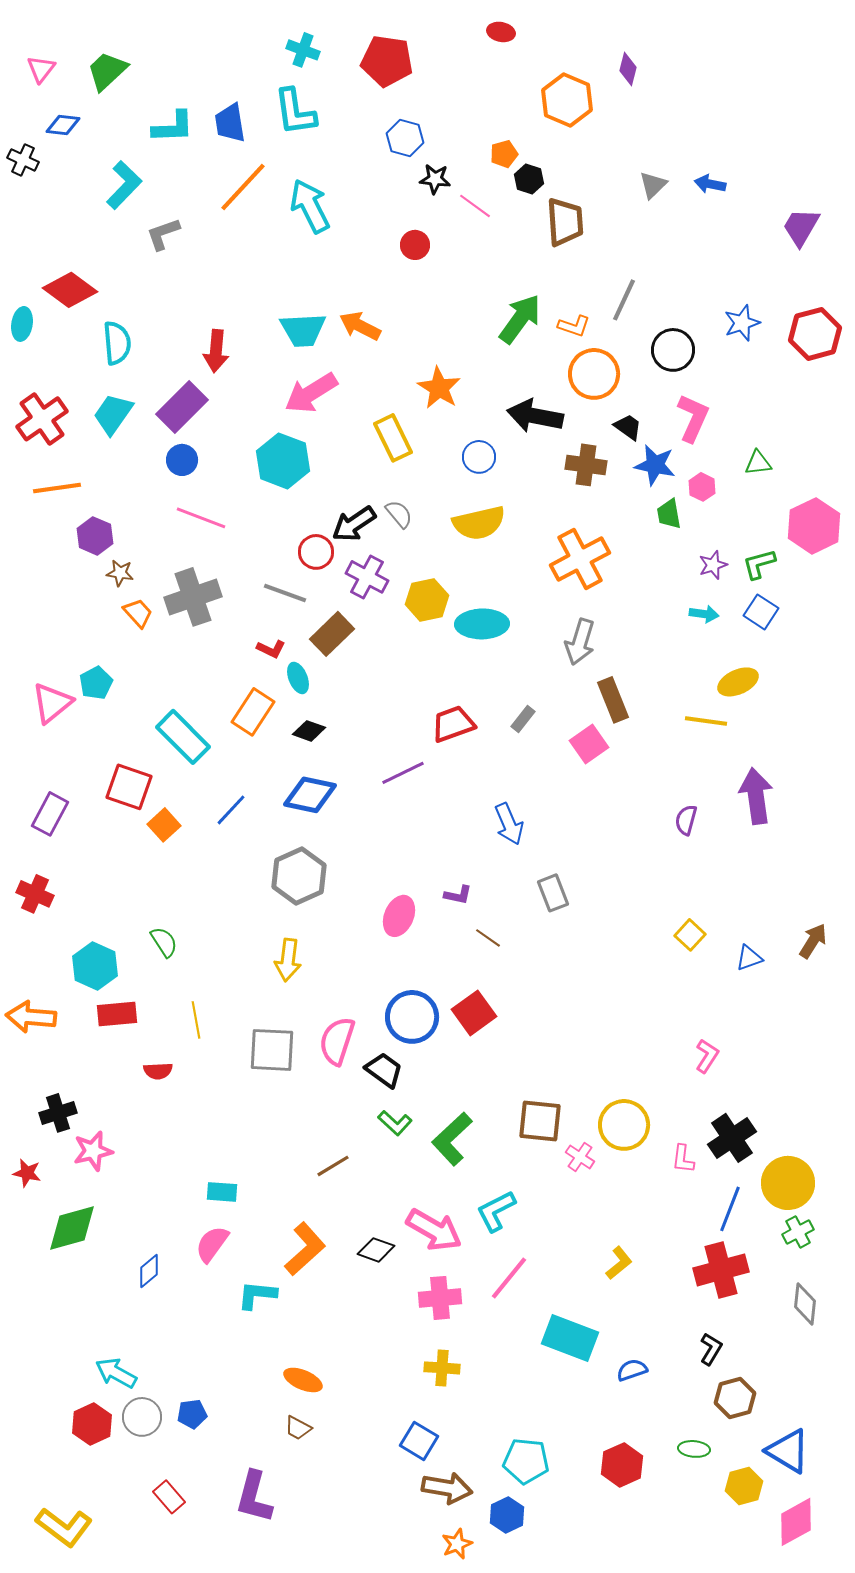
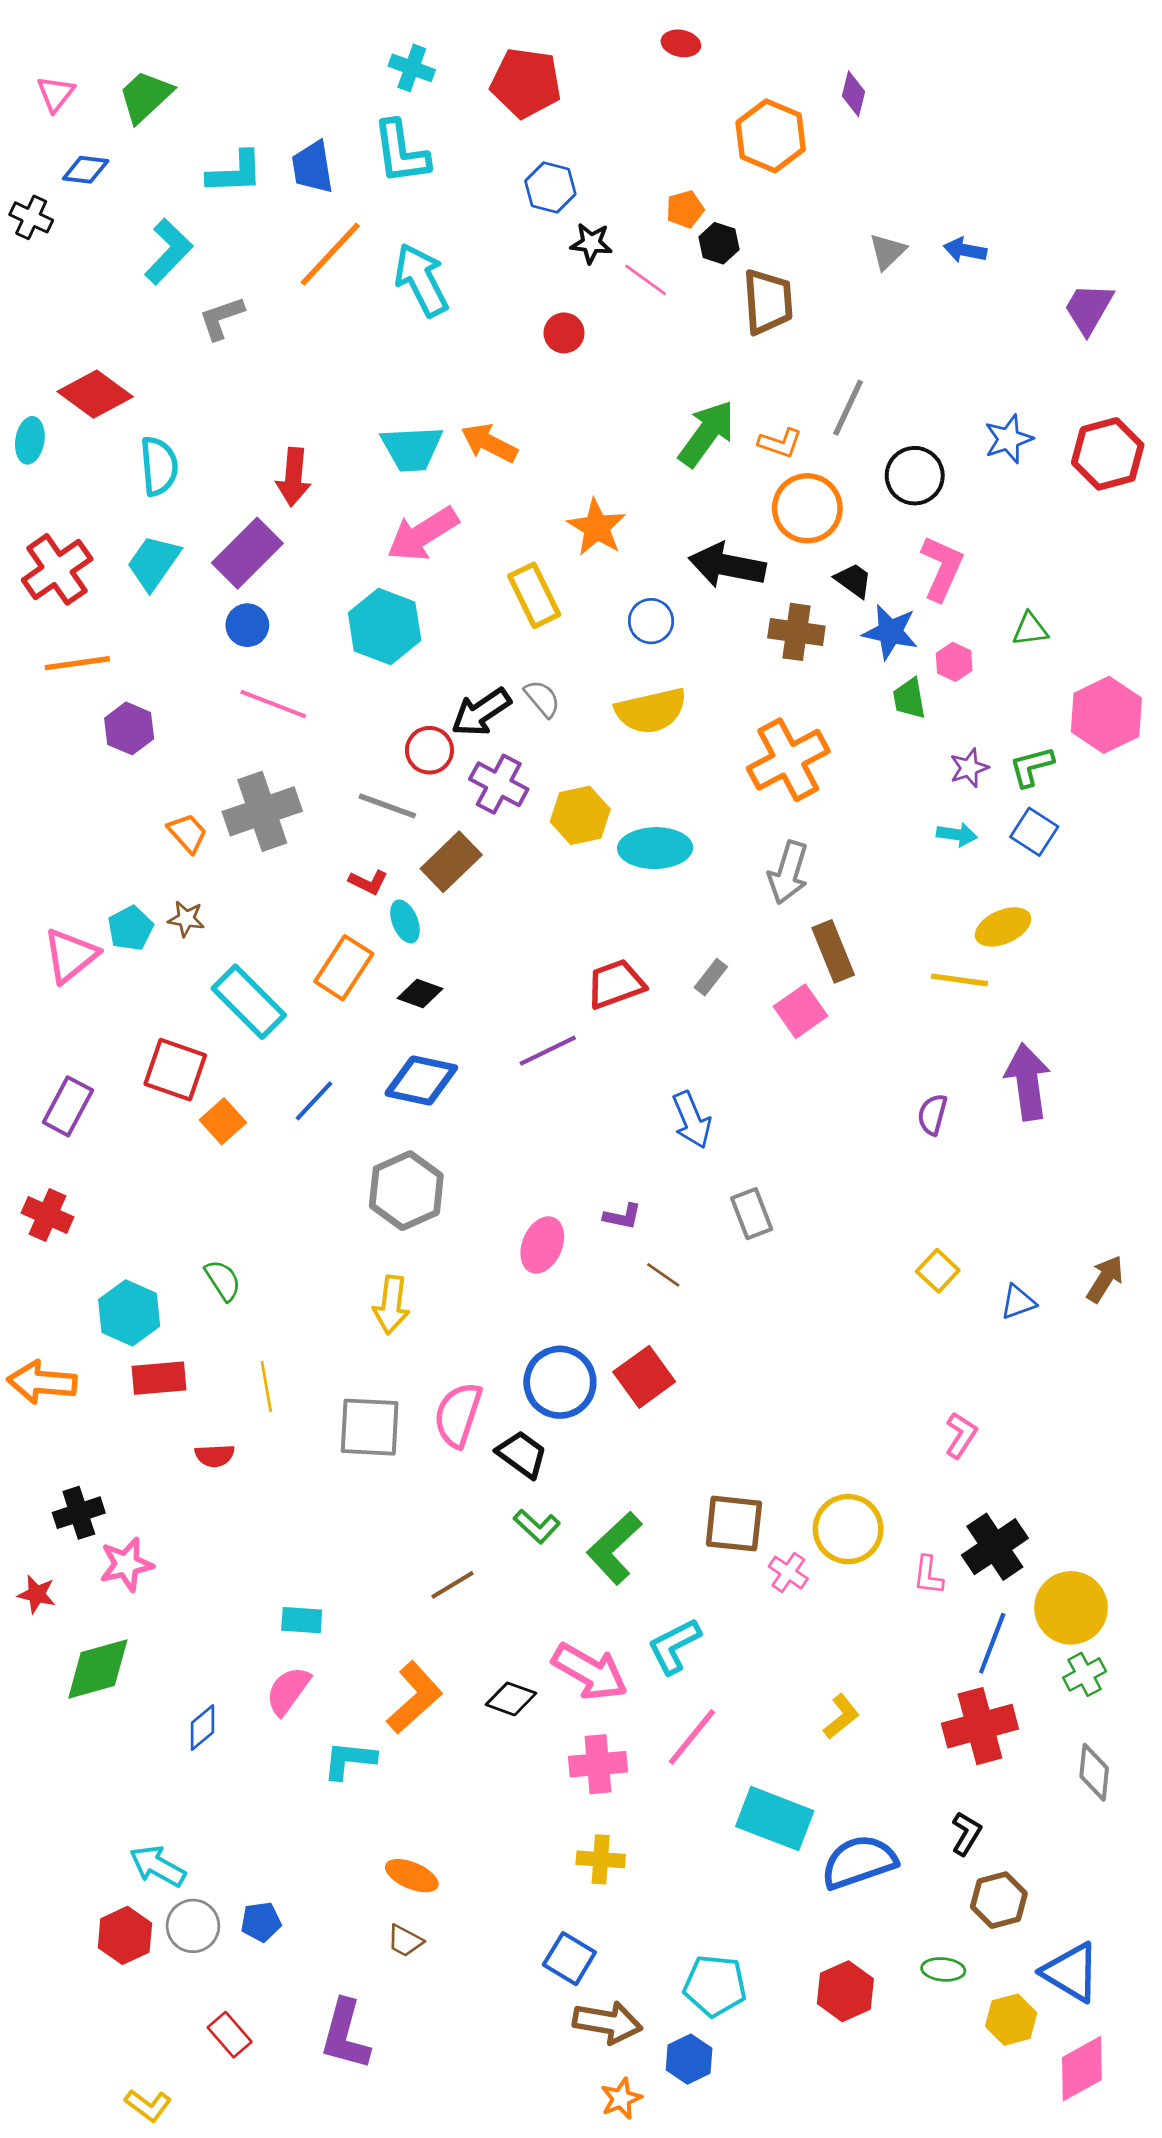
brown star: (120, 573) -> (186, 919), moved
blue semicircle: (632, 1370) -> (859, 1862), size x1.8
yellow L-shape: (64, 1527) -> (148, 2105), moved, size x0.6

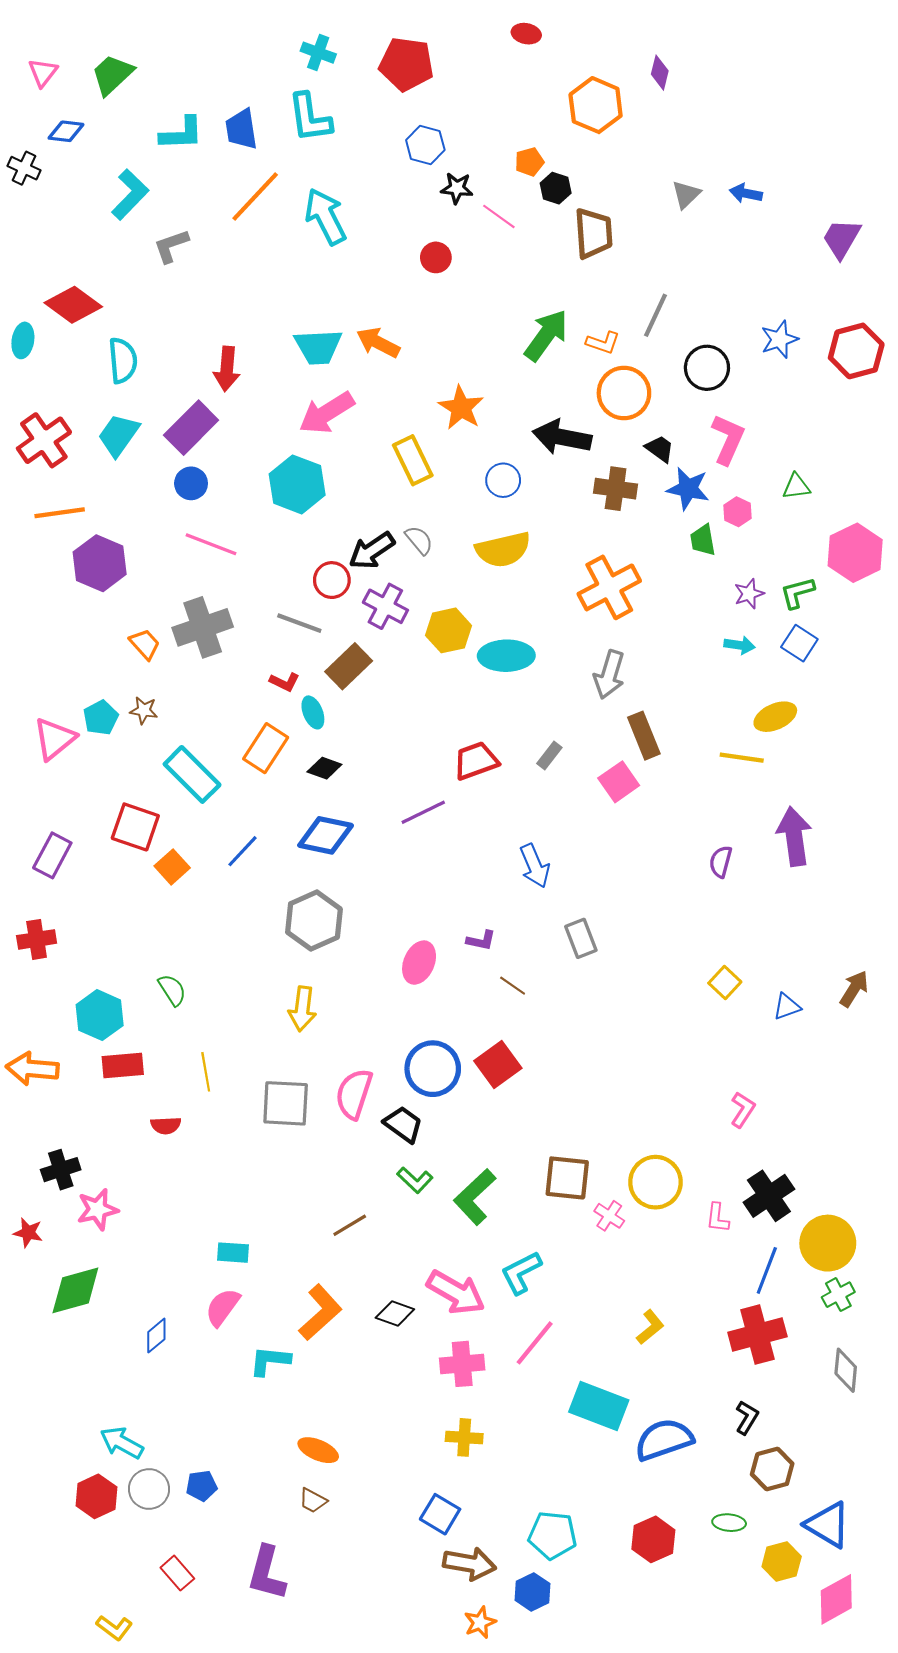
purple hexagon: (129, 728) -> (100, 563), size x1.4
red cross: (48, 1215) -> (37, 939), turned -33

